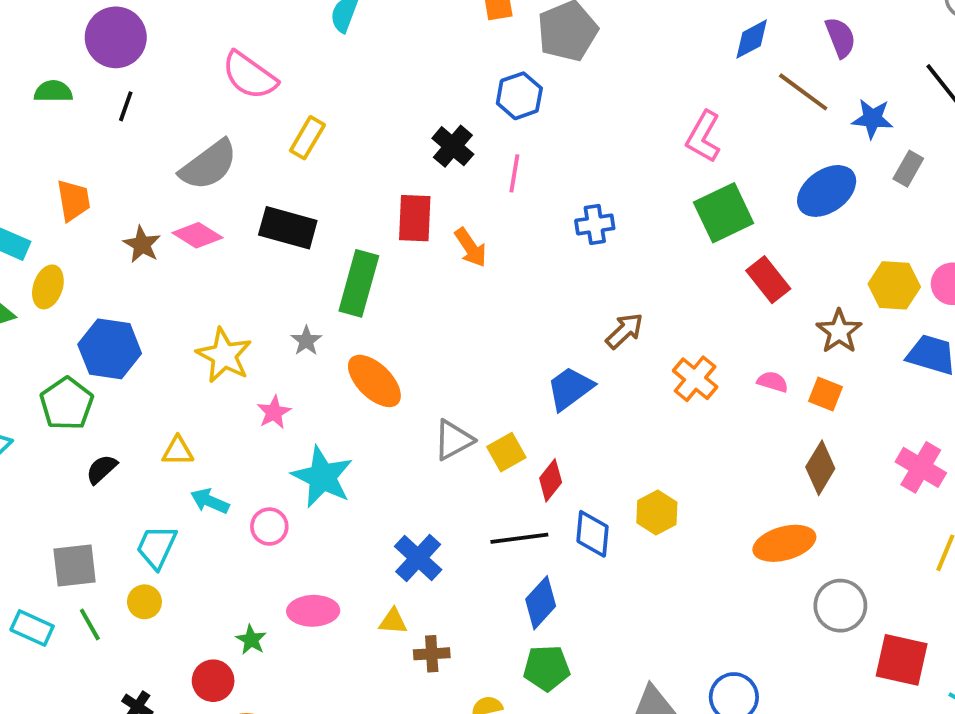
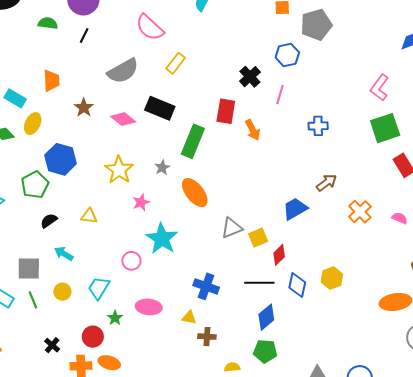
pink diamond: (197, 235) -> (123, 119), moved
cyan arrow: (210, 501) -> (64, 254), moved
cyan trapezoid: (157, 547) -> (99, 288), moved
blue cross: (418, 558) -> (206, 286), turned -30

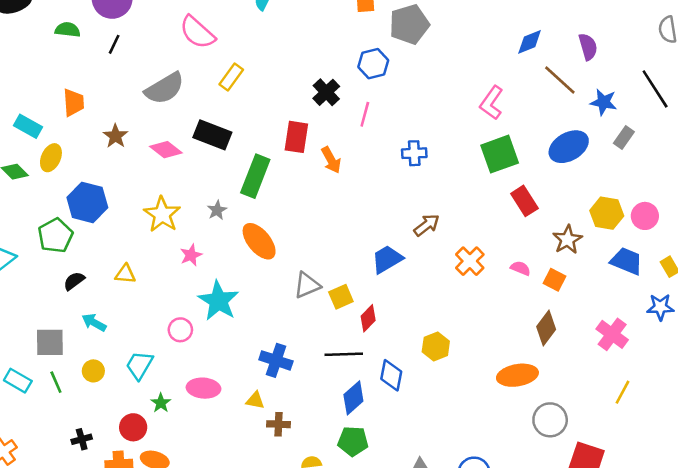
blue diamond: (297, 285) -> (391, 375), moved
black cross: (52, 345) -> (82, 439), turned 35

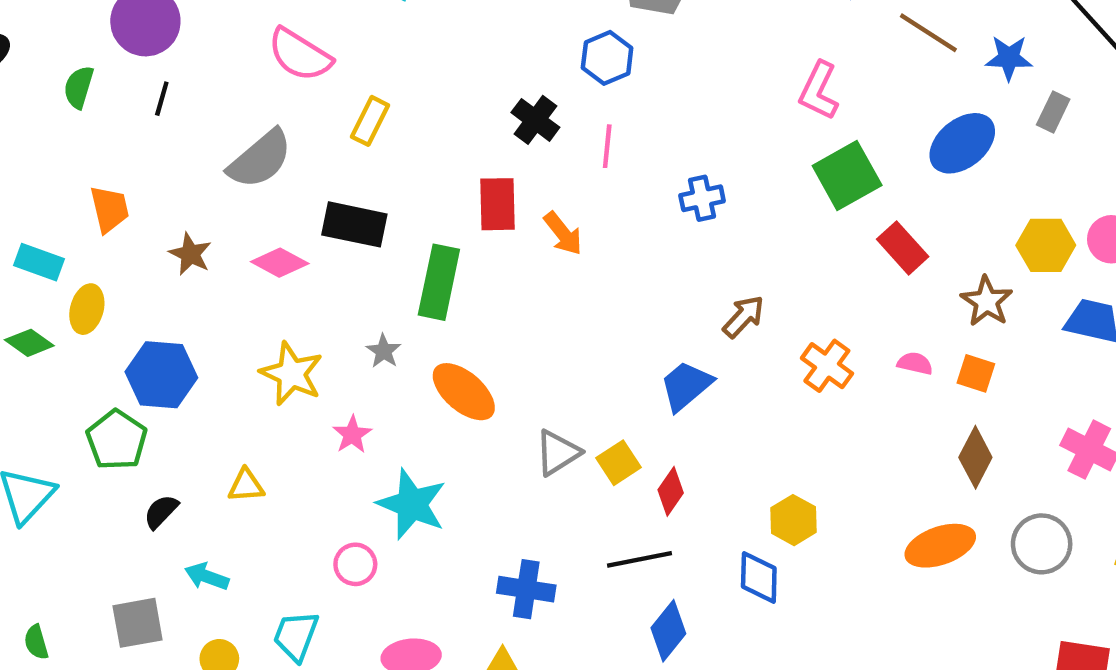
green semicircle: (68, 30) -> (79, 87), turned -70
blue diamond: (391, 375) -> (759, 577), moved
gray circle: (550, 420) -> (1042, 544), moved

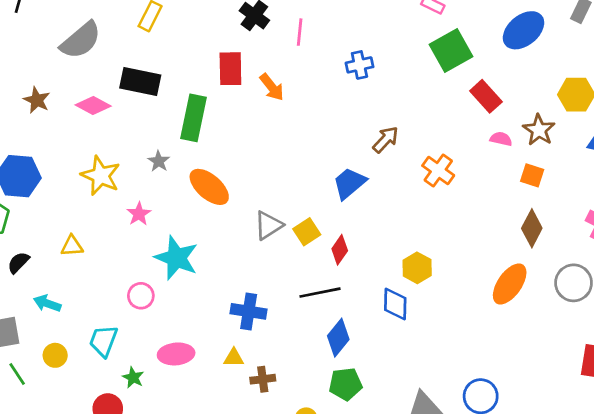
pink semicircle: (915, 363) -> (501, 139), moved
orange ellipse: (940, 546) -> (510, 284), turned -36

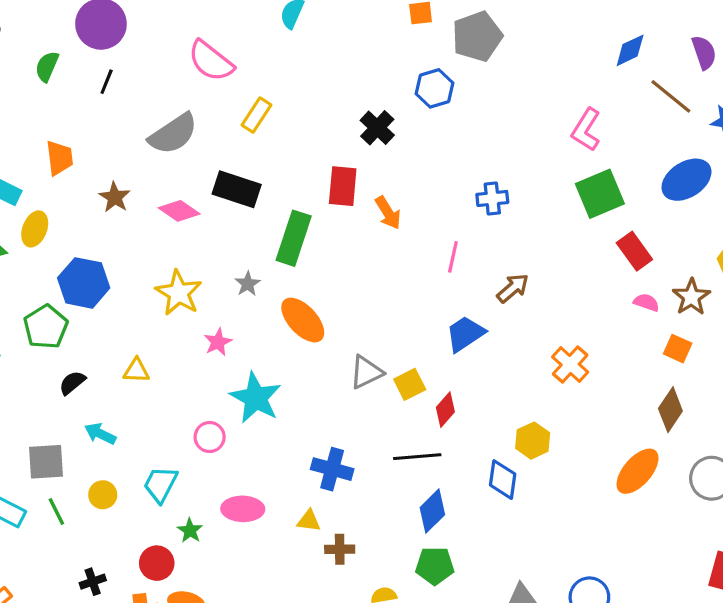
pink line: (300, 32) -> (453, 257), moved
orange cross: (438, 171) -> (570, 365), moved

